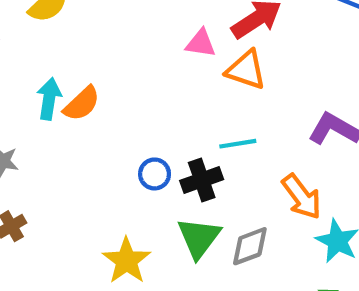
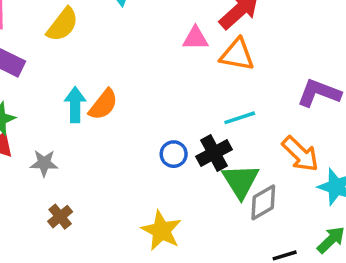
green triangle: (199, 238) -> (241, 181), moved

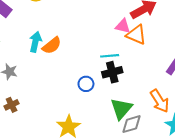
pink triangle: (195, 38) -> (123, 26), moved
cyan line: (240, 118) -> (110, 56), moved
black cross: (214, 153) -> (112, 72), moved

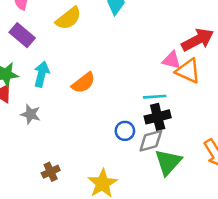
cyan arrow: (35, 42) -> (42, 74), moved
brown cross: (12, 105) -> (51, 172), moved
gray diamond: (132, 124) -> (151, 141), moved

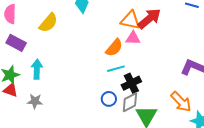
orange triangle: (188, 71) -> (130, 20), moved
orange semicircle: (83, 83) -> (114, 48), moved
cyan line: (155, 97) -> (116, 69), moved

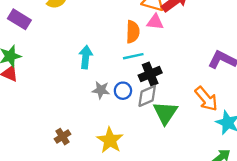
orange semicircle: (114, 48) -> (133, 32), turned -42
cyan arrow: (37, 69) -> (86, 57), moved
gray star: (35, 101) -> (101, 90), moved

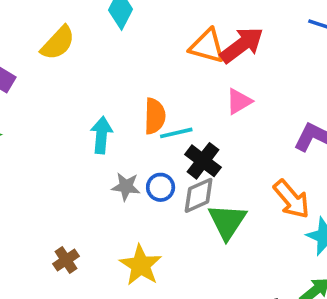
pink triangle: (155, 22) -> (239, 101), moved, turned -36
orange semicircle: (133, 32) -> (155, 116), moved
black cross: (150, 74) -> (203, 161), turned -30

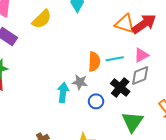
cyan line: (176, 133) -> (115, 59), moved
cyan arrow: (101, 135) -> (63, 92), moved
gray star: (126, 187) -> (80, 82), moved
gray diamond: (199, 195) -> (140, 75), moved

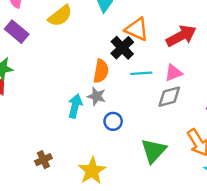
orange triangle: (125, 24) -> (137, 29), moved
orange semicircle: (94, 62) -> (101, 71), moved
black cross: (120, 87) -> (122, 48), moved

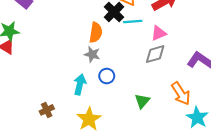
cyan line: (141, 73) -> (133, 21), moved
cyan arrow: (75, 106) -> (80, 84), moved
green triangle: (154, 151) -> (142, 101), size x0.7

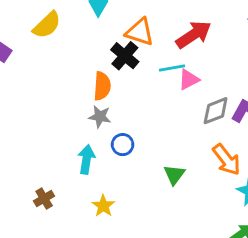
cyan line: (133, 21) -> (172, 68), moved
gray diamond: (155, 54) -> (216, 111), moved
yellow star: (89, 119) -> (103, 206), size x0.7

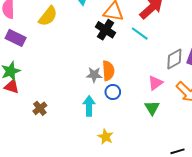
cyan line: (172, 68) -> (140, 34), turned 54
pink triangle: (189, 79) -> (155, 83), moved
orange semicircle: (102, 86) -> (108, 71), moved
brown cross: (44, 199) -> (40, 108), moved

